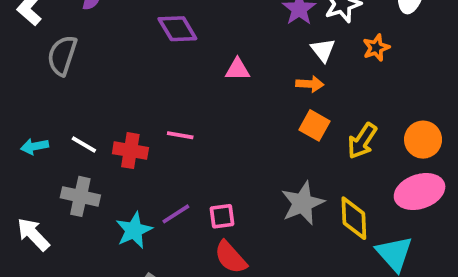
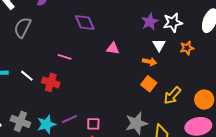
pink line: (180, 135) -> (65, 57), moved
gray cross: (80, 196) -> (20, 121), moved

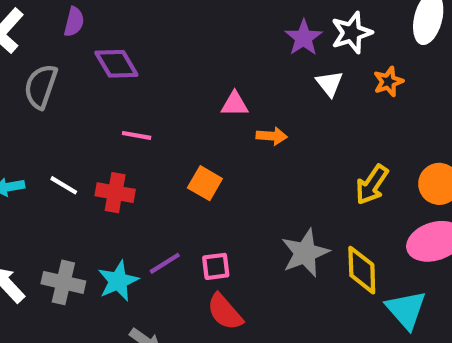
purple diamond: (85, 23) -> (116, 64), moved
orange arrow: (149, 62) -> (272, 136), moved
orange square: (149, 84) -> (205, 183), moved

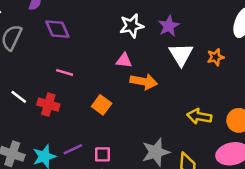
white star: (352, 33) -> (132, 26), moved
white triangle: (330, 84) -> (181, 55), size x1.5
orange arrow: (272, 136) -> (144, 82), size x1.5
yellow arrow: (372, 185) -> (199, 116), turned 60

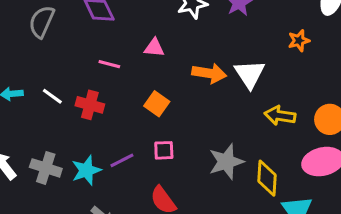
white triangle: (181, 55) -> (250, 74), moved
pink triangle: (124, 60) -> (154, 48), moved
pink square: (102, 154) -> (164, 150), moved

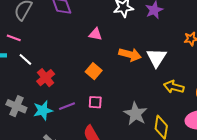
pink line: (109, 64) -> (14, 38), moved
red cross: (90, 105) -> (46, 78), moved, turned 30
gray star: (226, 162) -> (135, 114), turned -30

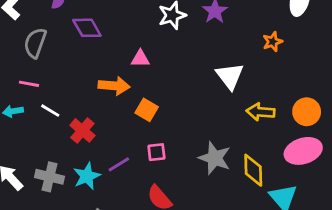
orange arrow: (130, 54) -> (114, 86), moved

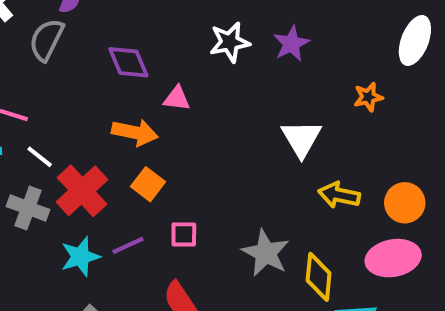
purple diamond: (87, 28) -> (128, 62), moved
gray semicircle: (35, 43) -> (47, 40), moved
orange square: (147, 110) -> (148, 184), moved
red cross: (82, 130) -> (82, 191), size x1.4
gray cross: (49, 177) -> (28, 208), moved

